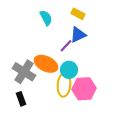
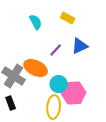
blue triangle: (78, 35) -> (80, 46), moved
cyan circle: (69, 70) -> (59, 84), moved
yellow ellipse: (64, 85) -> (54, 107), moved

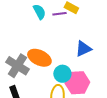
blue triangle: (80, 46) -> (83, 49), moved
purple line: (56, 50) -> (59, 14), moved, turned 40

